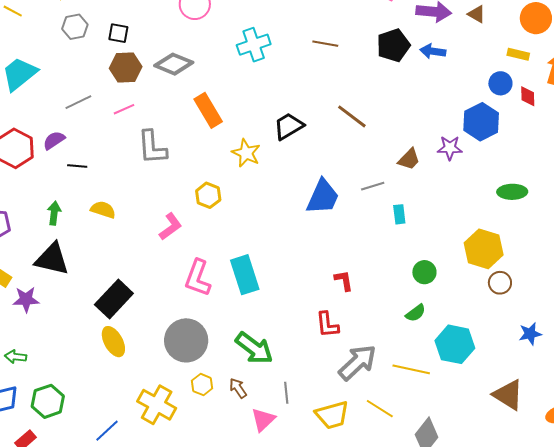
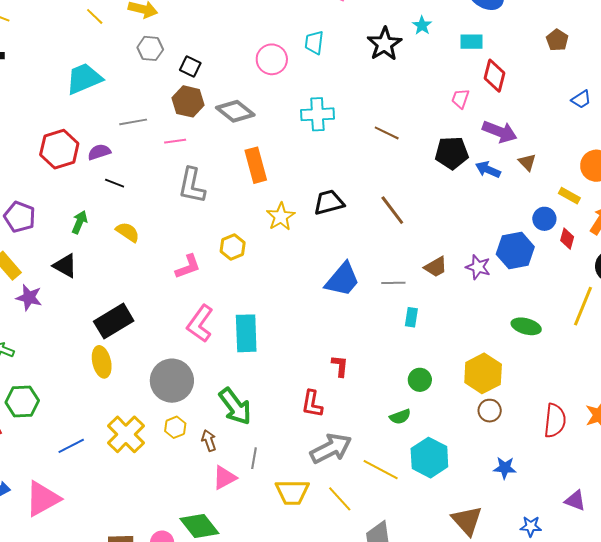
brown triangle: (477, 14) -> (527, 162), moved
black triangle: (52, 259) -> (65, 266), size x0.7

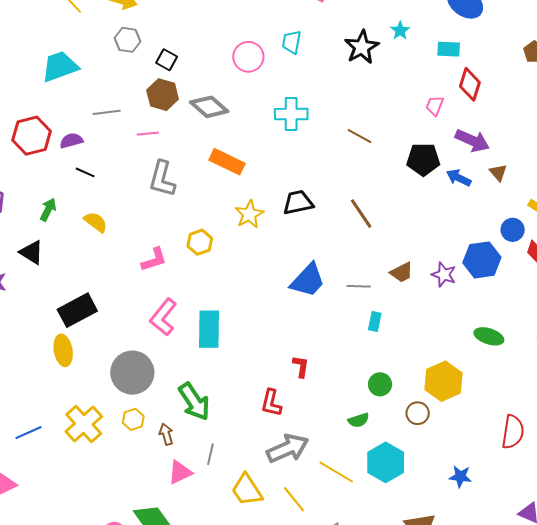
orange rectangle: (256, 165) -> (227, 162), turned -52
brown circle: (490, 411) -> (418, 413), moved
yellow trapezoid: (292, 492) -> (247, 490), turned 54

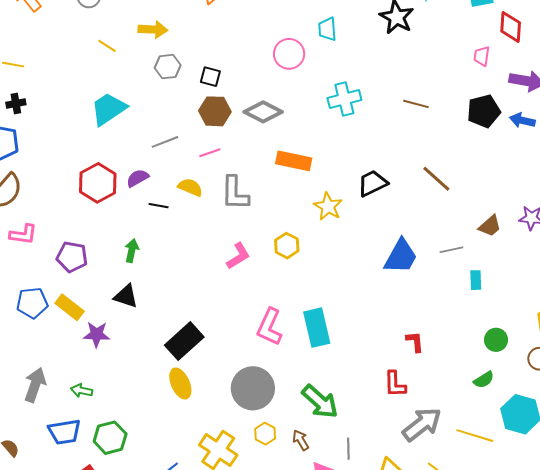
yellow semicircle: (96, 222) -> (190, 187), moved
pink L-shape: (154, 260) -> (238, 256), moved

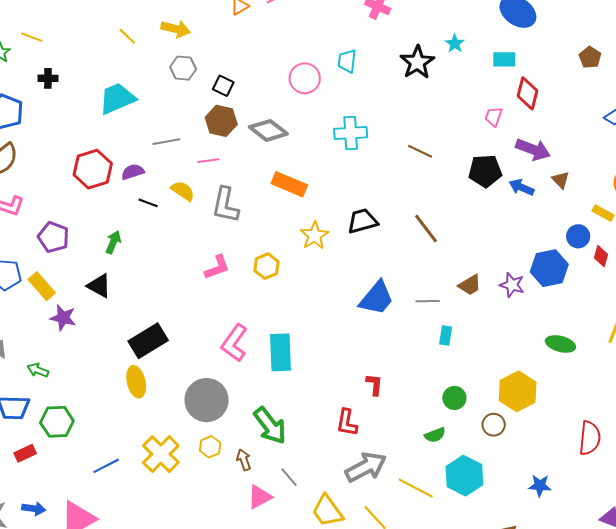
black cross: (16, 104) -> (48, 78), moved
gray line: (348, 449) -> (289, 477), turned -50

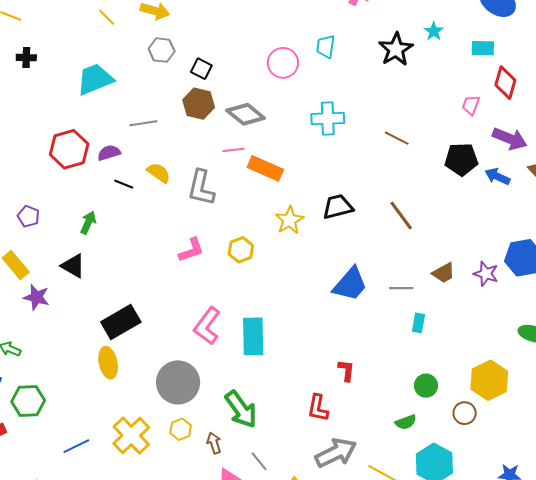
pink line: (208, 161) -> (234, 150), moved
purple pentagon: (53, 237) -> (28, 216), size x0.7

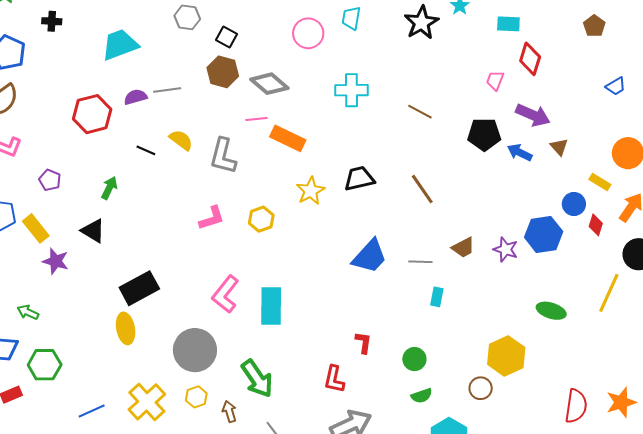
purple semicircle: (109, 153) -> (136, 97), moved
green circle: (426, 386) -> (414, 359), moved

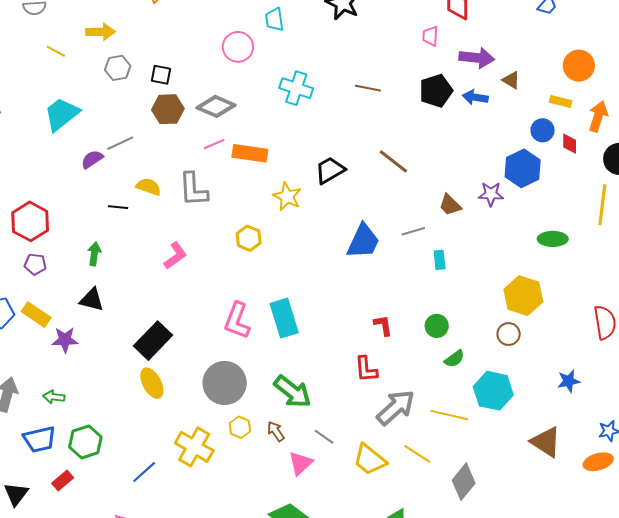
cyan cross: (352, 90) -> (296, 88), turned 36
red hexagon: (92, 114) -> (30, 221), moved
pink L-shape: (212, 218) -> (175, 256), moved
brown trapezoid: (463, 248) -> (450, 205), turned 90

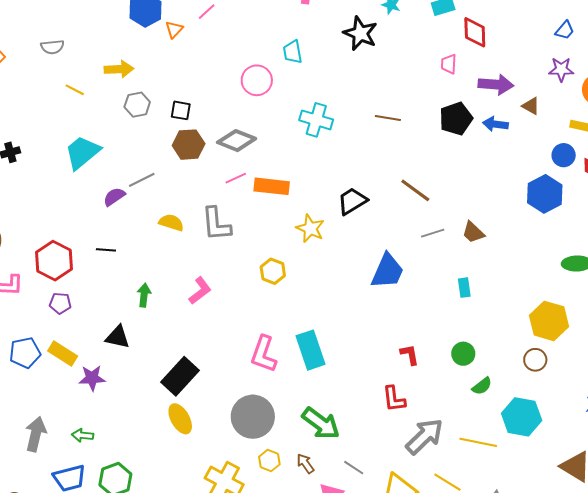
purple star: (491, 194) -> (561, 69), moved
black line: (118, 207) -> (106, 250), moved
gray line: (413, 231) -> (433, 233), moved
green arrow: (94, 254) -> (144, 295), moved

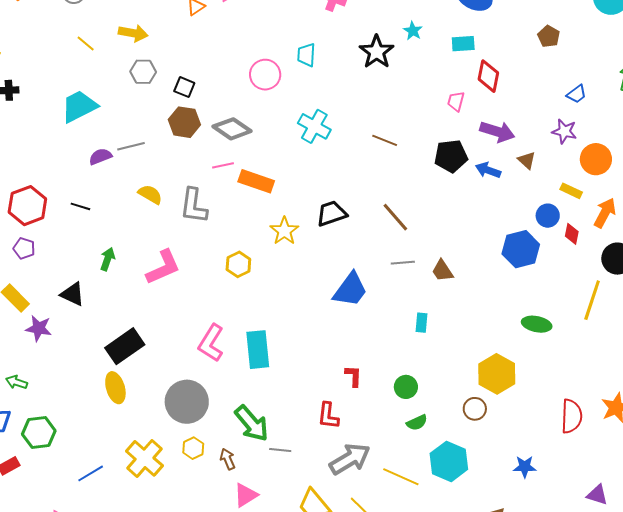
pink L-shape: (200, 291) -> (163, 267), size x1.4
gray line: (354, 468) -> (280, 450), moved, turned -40

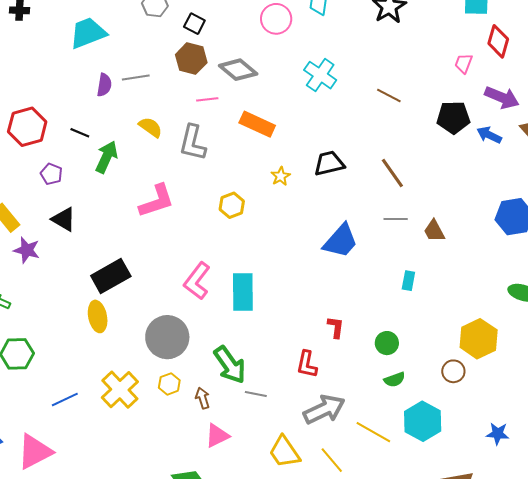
purple semicircle: (100, 157) -> (104, 85), turned 115
pink line: (223, 165) -> (207, 99), moved
yellow star: (284, 231) -> (281, 176), size x0.7
purple pentagon: (24, 248) -> (51, 174), moved
green arrow: (108, 259) -> (107, 157), moved, size x1.4

